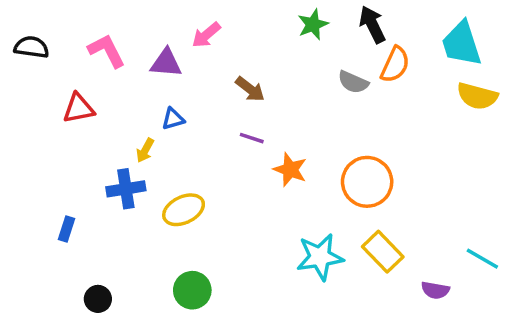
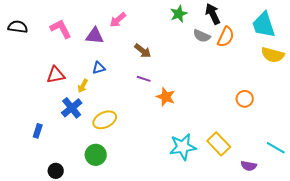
gray semicircle: (353, 82) -> (202, 36), moved
red triangle: (79, 108) -> (56, 75), moved
orange circle: (367, 182) -> (245, 99), moved, size x0.6
blue cross: (126, 189) -> (72, 108), turned -30
green circle: (192, 290) -> (96, 155), moved

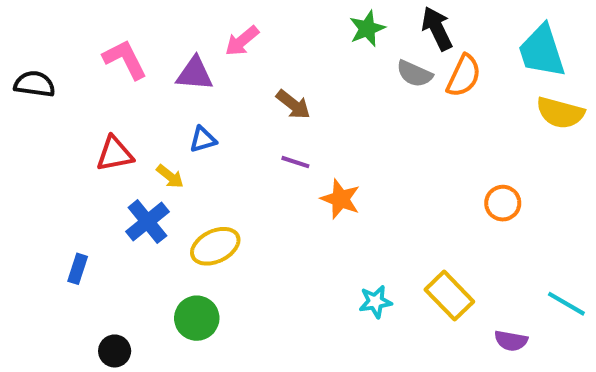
black semicircle: (18, 27) -> (35, 84), moved
yellow arrow: (83, 86) -> (170, 176), turned -80
cyan star: (183, 147) -> (375, 302), size x0.6

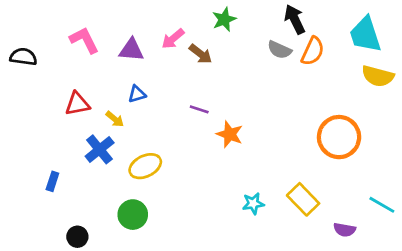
green star: (367, 29) -> (224, 19), moved
pink arrow: (242, 41) -> (173, 39), moved
brown arrow: (293, 105) -> (201, 54), moved
orange circle: (503, 203) -> (339, 137), size x1.8

